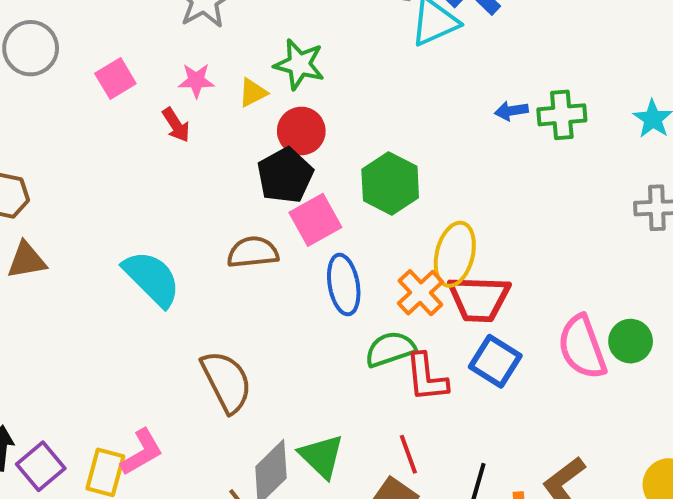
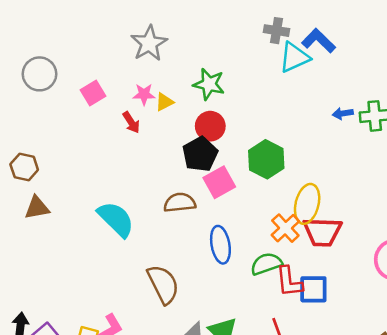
yellow triangle: (253, 93) -> (164, 102), moved
blue ellipse: (344, 285) -> (220, 245), moved
blue square: (495, 361) -> (313, 289), moved, turned -32

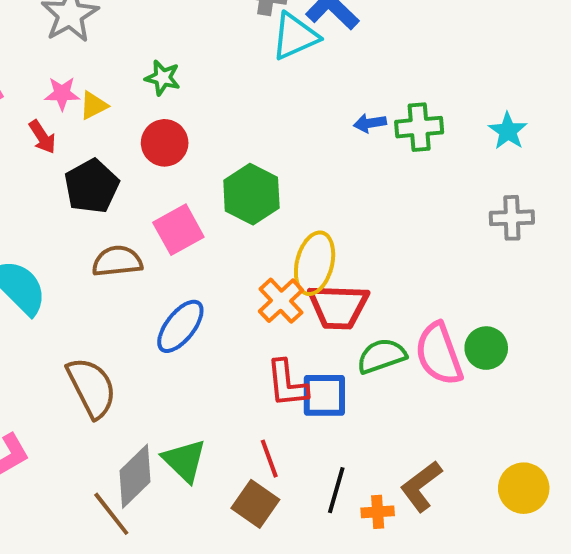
green star: (209, 84) -> (163, 78), size x0.7
black pentagon: (200, 154) -> (92, 186), moved
blue ellipse: (220, 245) -> (180, 326), turned 48
green semicircle: (266, 264) -> (382, 356), moved

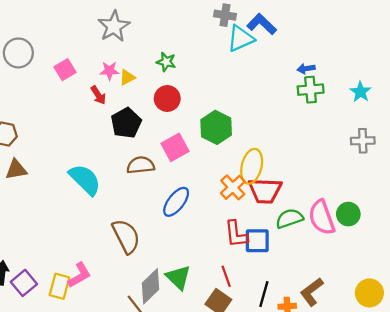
blue arrow: (370, 123) -> (306, 69), moved

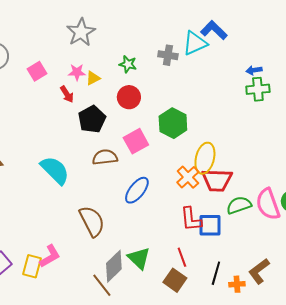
gray cross: (225, 15) -> (168, 55), moved

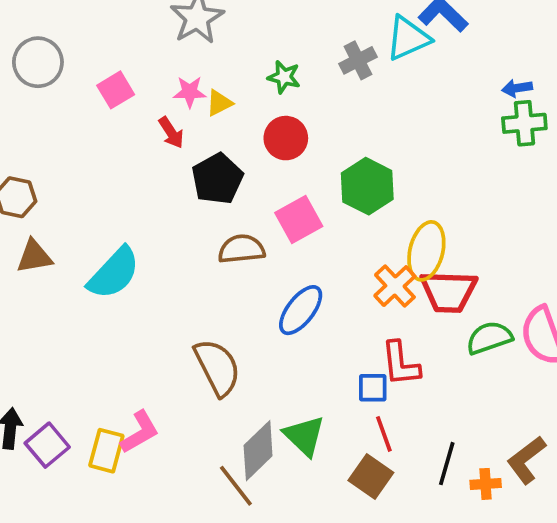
gray cross: (168, 55) -> (358, 60), turned -36
cyan semicircle: (55, 170) -> (114, 273), moved, turned 88
blue square: (210, 225) -> (373, 388), moved, size x0.7

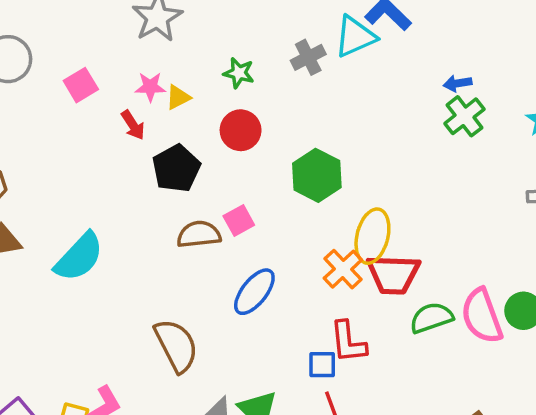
green cross: (524, 123) -> (464, 116), turned -33
pink square: (299, 219) -> (239, 221), moved, size x0.7

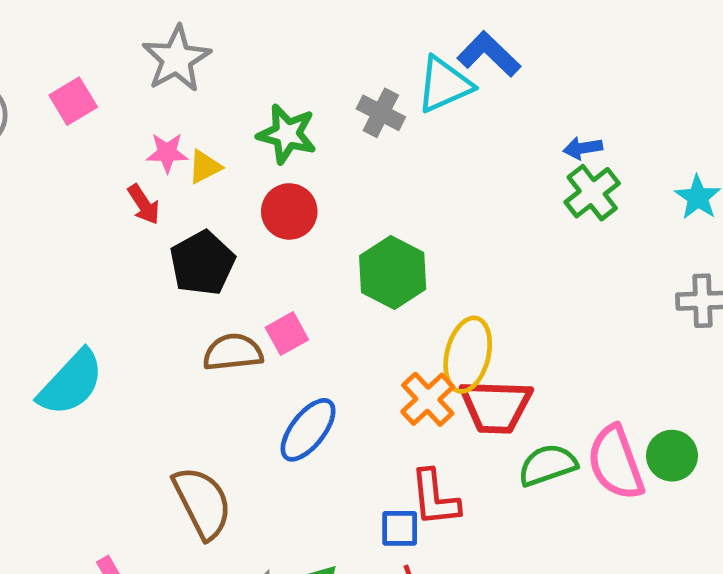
gray cross: (308, 57) -> (381, 113), turned -36
green star: (239, 73) -> (287, 134), size x1.4
pink square: (81, 85) -> (73, 101), moved

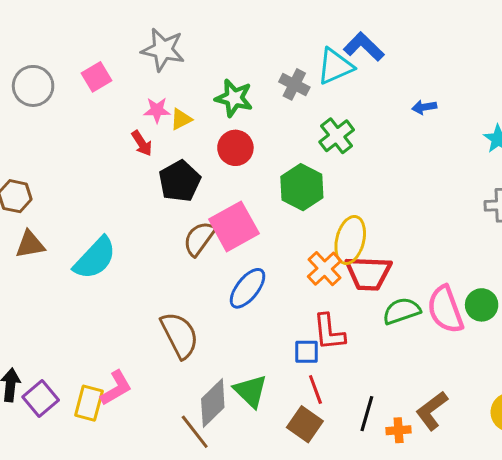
gray star: (177, 59) -> (163, 50), turned -30
green cross: (592, 193) -> (337, 136), moved
pink square: (287, 334) -> (234, 226), size x1.8
brown semicircle: (233, 352) -> (199, 238), turned -48

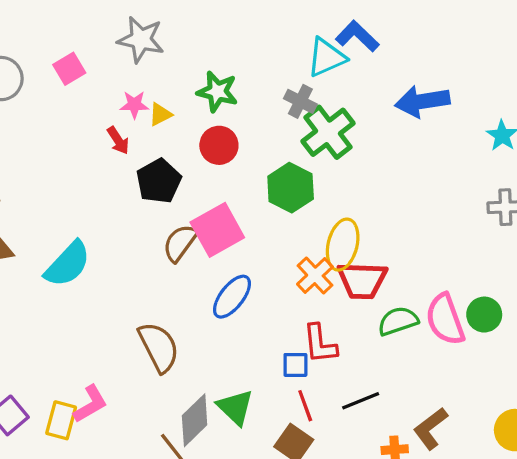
gray cross: (294, 84) -> (300, 101), moved
blue arrow: (424, 107) -> (422, 101), size x2.0
green cross: (337, 136) -> (328, 132), size x1.4
black line: (367, 414) -> (361, 401), moved, turned 52

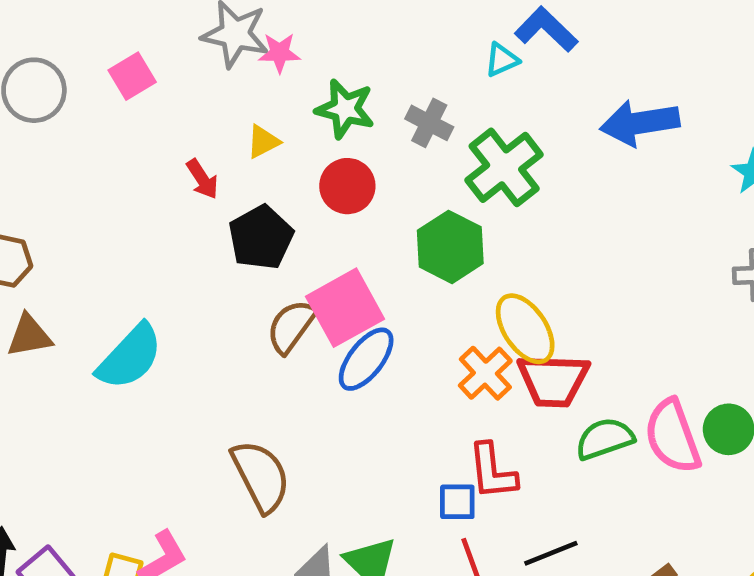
cyan triangle: (326, 57) -> (502, 60), size x0.6
gray cross: (300, 101) -> (429, 123), moved
pink star: (134, 105) -> (280, 53), moved
yellow ellipse: (343, 245) -> (525, 329), turned -48
blue ellipse: (232, 297) -> (366, 359), moved

